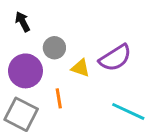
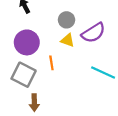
gray circle: (54, 48) -> (67, 20), moved

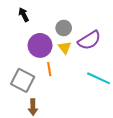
yellow triangle: (68, 40) -> (65, 47), turned 32
purple circle: (27, 42) -> (40, 45), moved

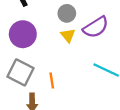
purple circle: (40, 45) -> (23, 34), moved
orange line: (49, 69) -> (52, 80), moved

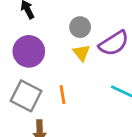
orange line: (52, 80) -> (63, 95), moved

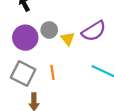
gray circle: (80, 27) -> (49, 30), moved

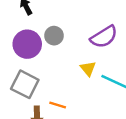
yellow triangle: (68, 39) -> (88, 68), moved
orange line: (52, 72) -> (58, 105), moved, turned -64

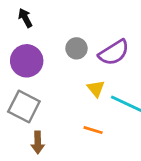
gray circle: (54, 36) -> (76, 48), moved
orange line: (58, 105) -> (93, 130), moved

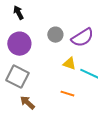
yellow triangle: (96, 89) -> (69, 64), turned -32
brown arrow: (38, 142) -> (27, 103), turned 133

